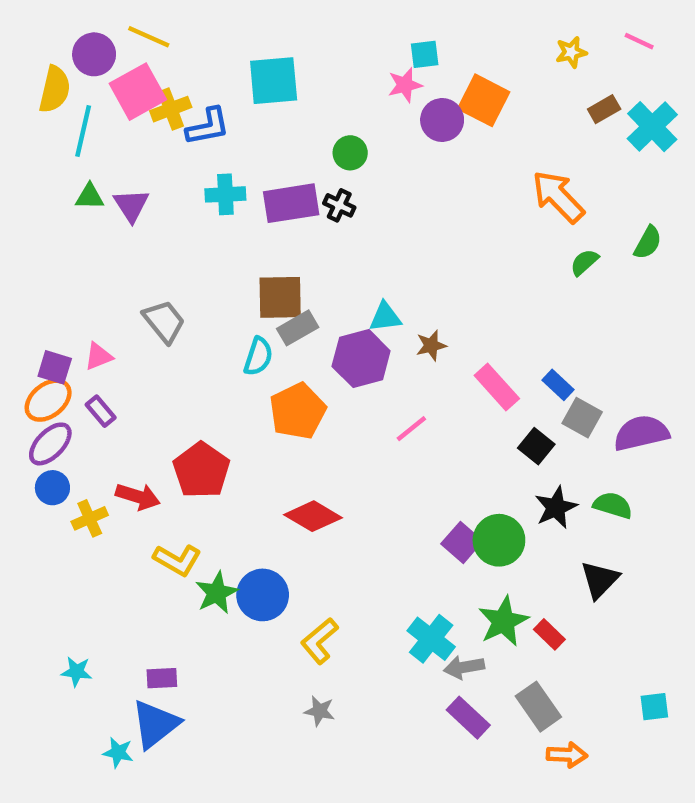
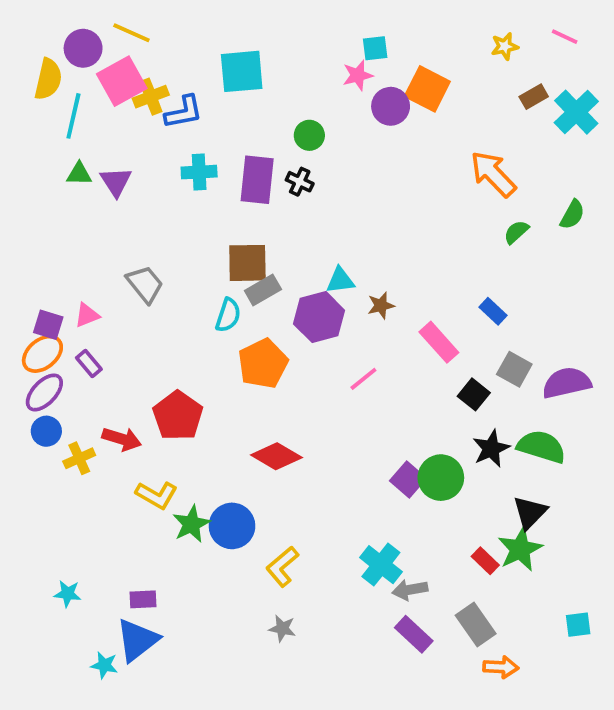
purple rectangle: (291, 203) -> (257, 180), turned -75
blue rectangle: (558, 385) -> (493, 311), moved
green semicircle: (613, 505) -> (541, 447), size x1.4
green star: (503, 621) -> (520, 549), moved

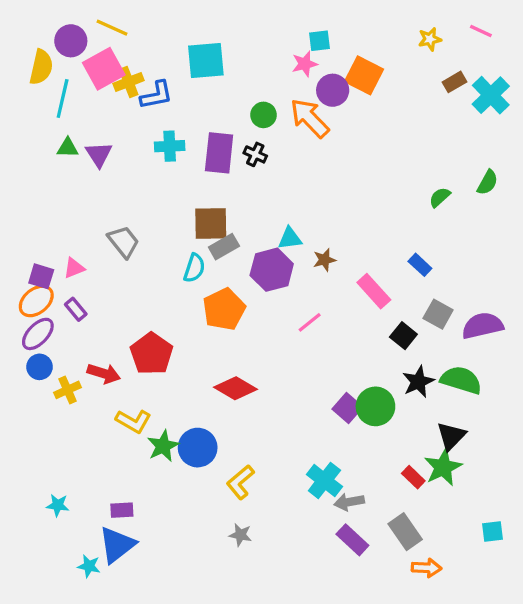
orange arrow: (493, 174) -> (310, 118), moved

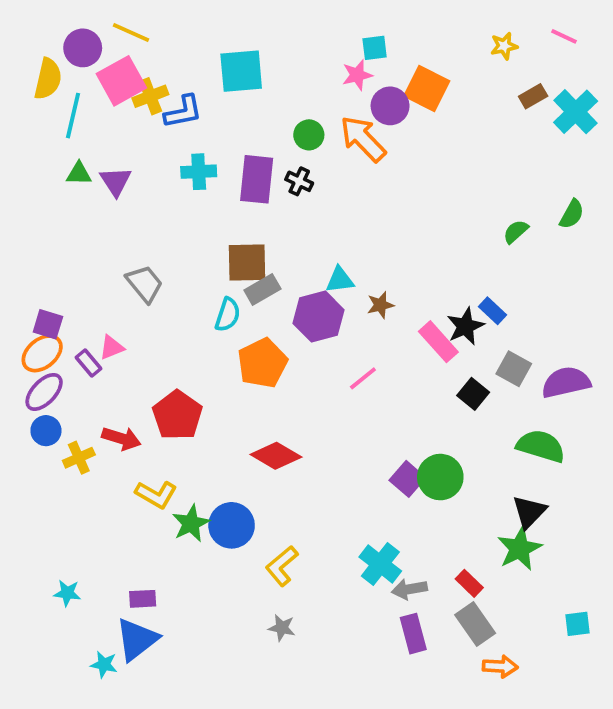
pink triangle: (74, 268) -> (112, 348), moved
black star: (418, 382) -> (465, 326), moved
red rectangle: (413, 477) -> (469, 583), moved
purple rectangle: (352, 540) -> (413, 634), turned 32

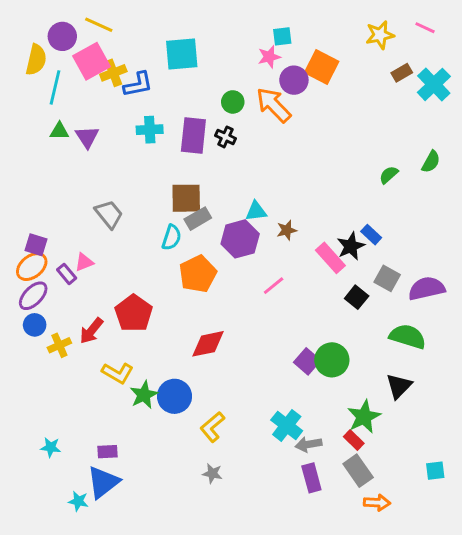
yellow star: (504, 46) -> (380, 35), size x1.4
red arrow: (121, 438) -> (91, 331), turned 112
red diamond: (276, 456) -> (208, 344), turned -42
green star: (520, 549) -> (364, 417), moved

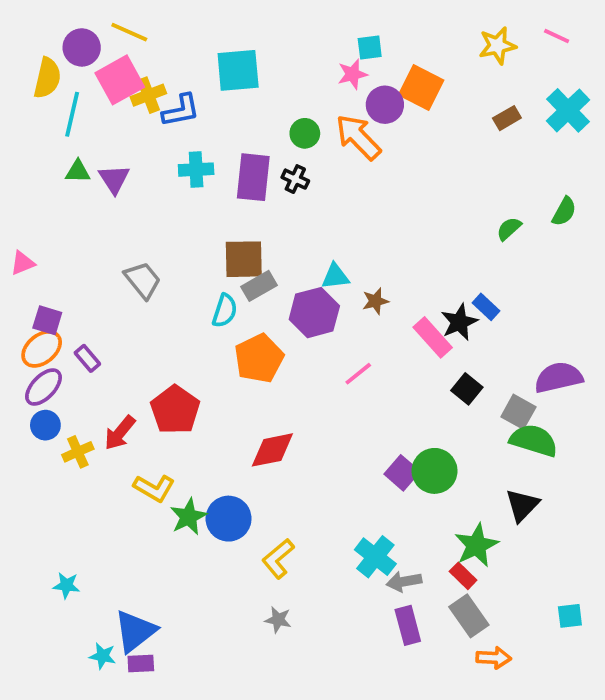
brown rectangle: (402, 73) -> (507, 118), moved
pink triangle: (84, 262) -> (23, 263), moved
gray square: (387, 278) -> (518, 412), moved
purple rectangle: (107, 452) -> (141, 664), moved

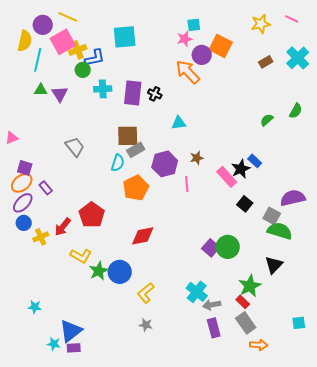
green circle: (305, 133) -> (83, 70), moved
cyan triangle: (335, 276) -> (179, 123), moved
pink line: (358, 374) -> (187, 184), moved, turned -56

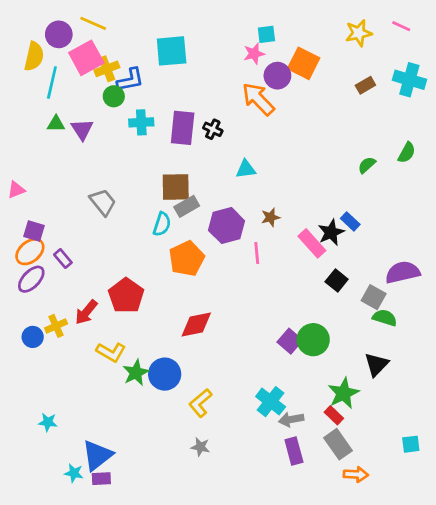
cyan cross: (298, 58) -> (409, 80), turned -30
blue circle: (24, 223) -> (33, 337), moved
green semicircle: (280, 231) -> (385, 318), size x0.7

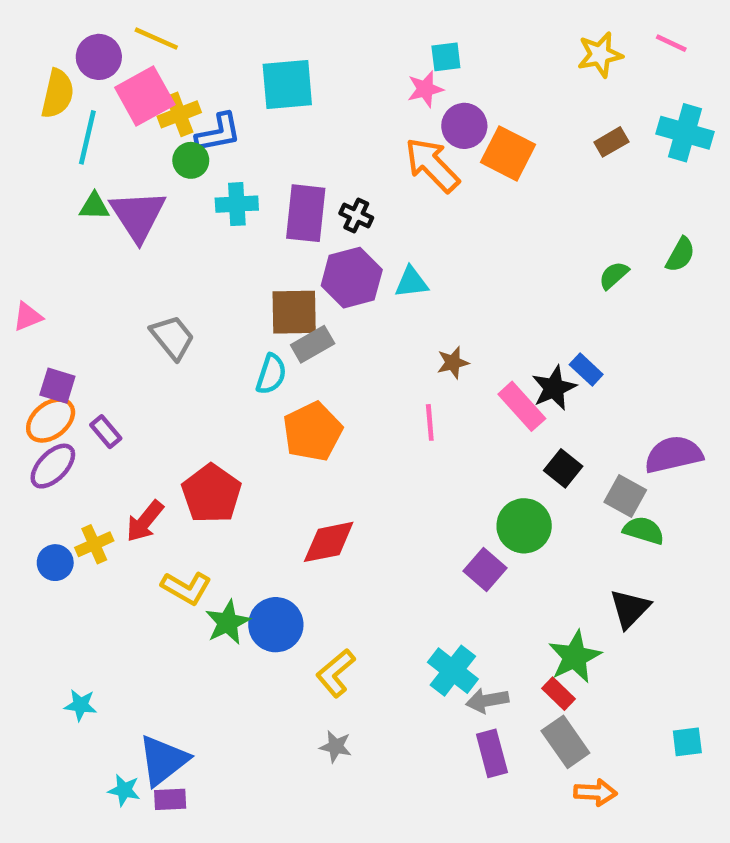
orange square: (304, 63) -> (508, 153), moved
purple triangle: (82, 129) -> (138, 216), size x1.5
purple hexagon: (227, 226) -> (352, 278), moved
green circle: (313, 340) -> (524, 526), moved

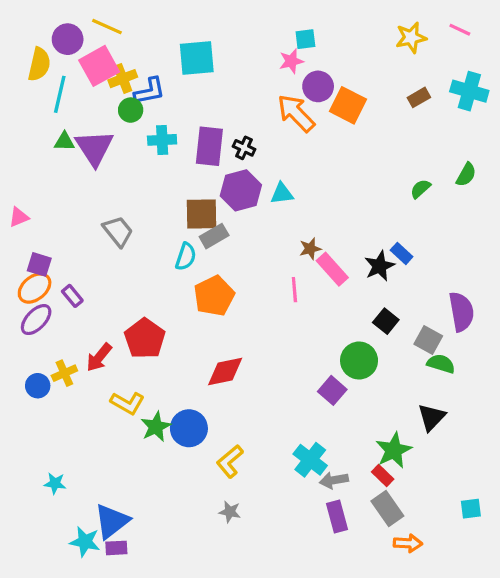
pink rectangle: (522, 406) -> (332, 269), moved
purple semicircle: (673, 455) -> (461, 312), turned 93
cyan star: (124, 790) -> (85, 542), size x1.4

